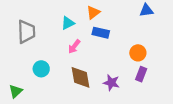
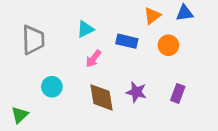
orange triangle: (93, 13) -> (152, 16), moved
orange circle: (138, 53) -> (168, 45), moved
purple star: (111, 83) -> (136, 92), moved

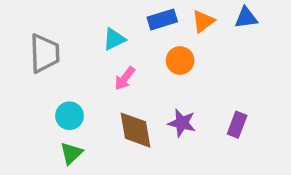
blue rectangle: (127, 41) -> (162, 19), moved, turned -30
orange circle: (168, 45) -> (180, 60), moved
green triangle: (20, 115) -> (71, 153), moved

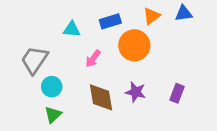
blue rectangle: (162, 19) -> (110, 21), moved
cyan triangle: (114, 39) -> (72, 29), moved, turned 30
gray trapezoid: (45, 53) -> (34, 60), moved, turned -144
orange circle: (180, 60) -> (134, 45), size x1.5

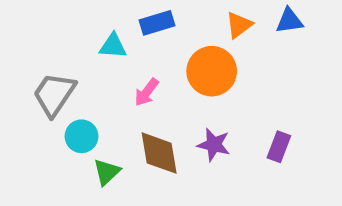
blue rectangle: (110, 21) -> (157, 23), moved
green triangle: (53, 115) -> (107, 172), moved

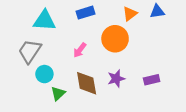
cyan triangle: (113, 46) -> (44, 21), moved, size x1.5
purple star: (214, 145) -> (116, 79), turned -30
purple rectangle: (279, 147) -> (152, 80), turned 56

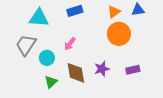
orange circle: (115, 39) -> (119, 34), moved
cyan circle: (44, 74) -> (47, 58), moved

